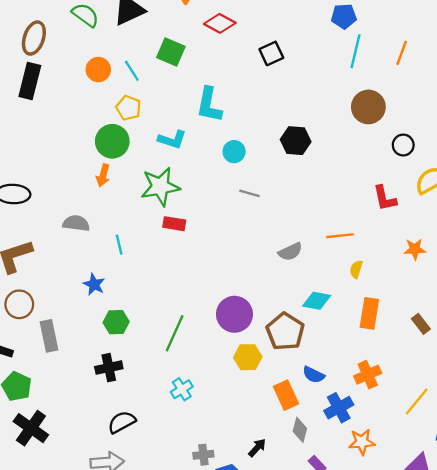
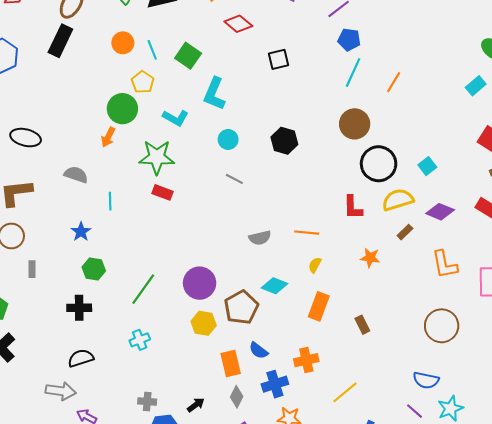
green square: (171, 52) -> (188, 56), moved
black circle: (403, 145) -> (379, 164), size x1.8
gray rectangle: (49, 336) -> (32, 269), size x0.6

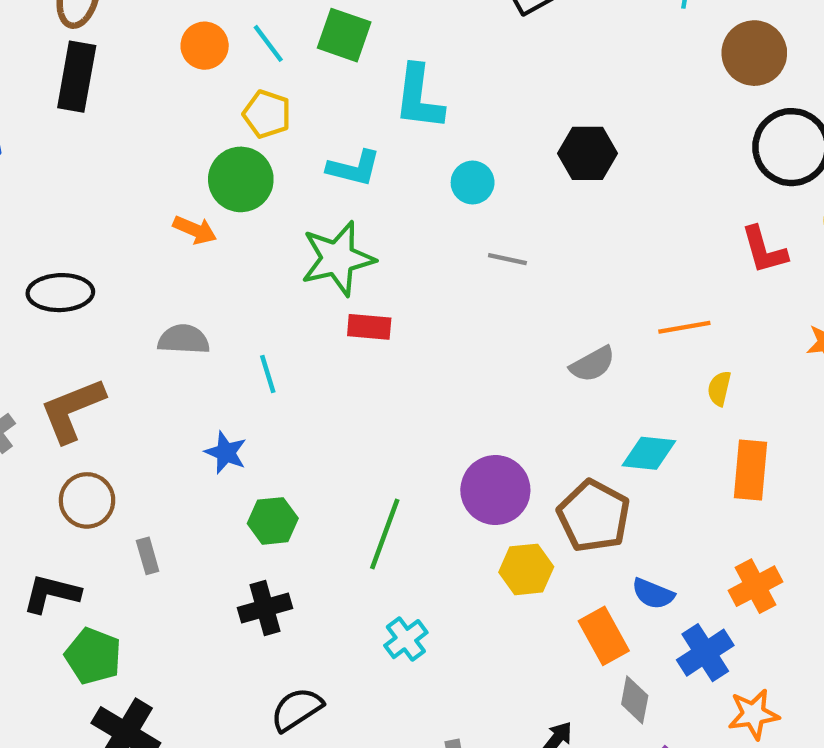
brown circle: (355, 124) -> (754, 53), moved
orange arrow: (108, 137) -> (195, 230), moved, turned -78

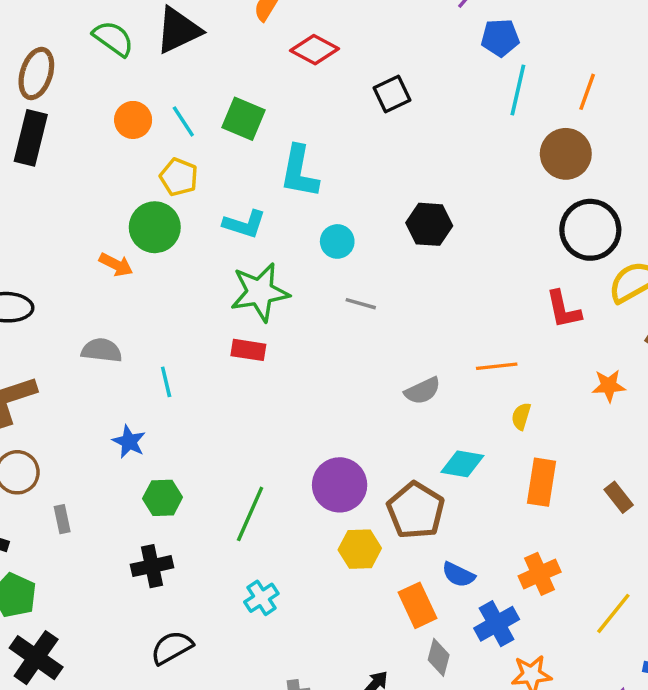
green star: (338, 259) -> (260, 292), moved

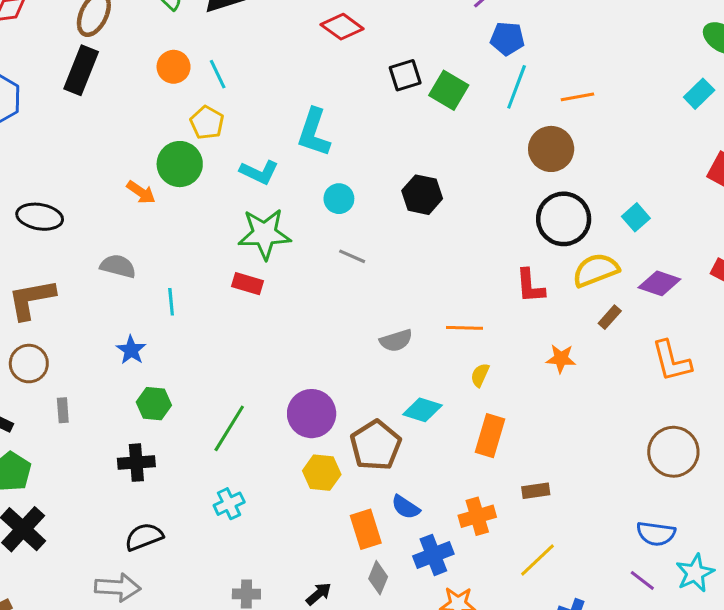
orange line: (587, 92) -> (577, 97), turned 52
green square: (244, 119) -> (449, 90), moved
brown rectangle: (619, 497) -> (536, 491), moved, turned -68

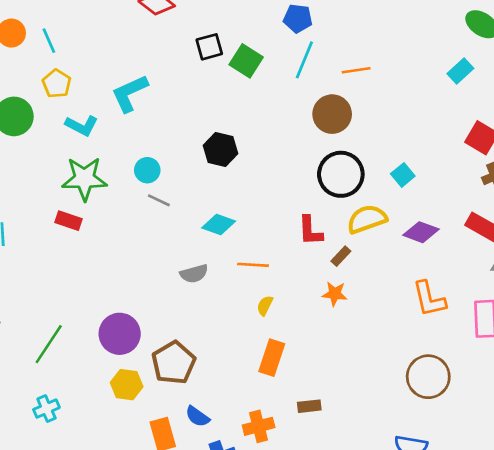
yellow pentagon: (207, 123) -> (57, 84), moved
cyan L-shape: (314, 132) -> (130, 93), turned 45
cyan circle: (339, 199) -> (147, 170), moved
brown rectangle: (610, 317) -> (341, 256), moved
cyan diamond: (422, 410) -> (219, 225), moved

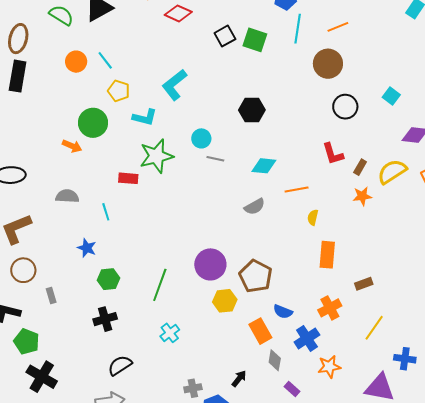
black circle: (341, 174) -> (345, 107), size x0.7
yellow semicircle: (367, 219) -> (392, 172), moved
red rectangle: (69, 221) -> (128, 178), moved

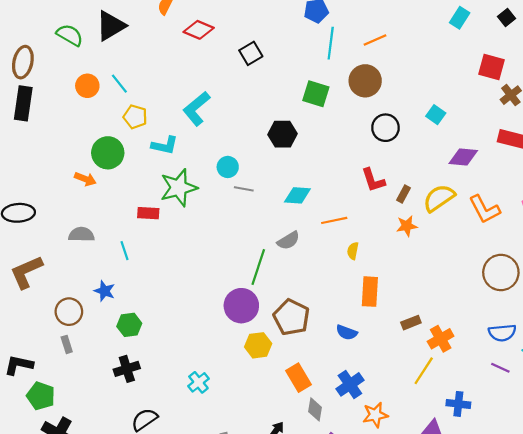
green square: (255, 40) -> (316, 94), moved
brown circle: (23, 270) -> (69, 312), moved
green line: (160, 285) -> (258, 267), moved
orange cross: (330, 308) -> (441, 339), moved
blue semicircle: (283, 312) -> (347, 332), moved

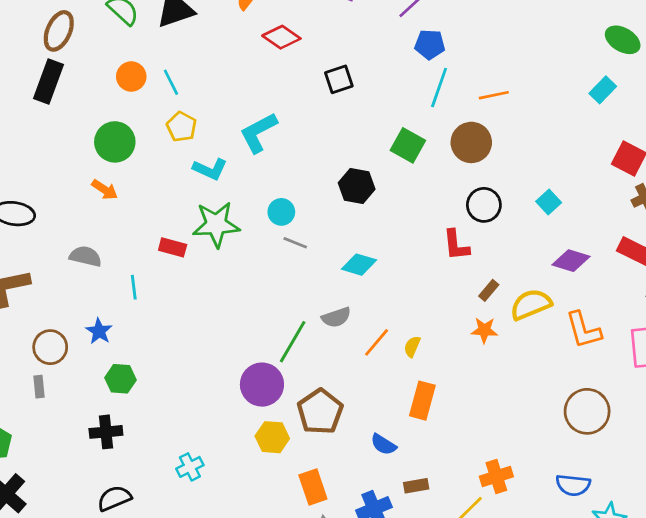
green circle: (108, 153) -> (115, 142), moved
red L-shape: (373, 180) -> (456, 245), moved
orange line: (334, 220) -> (377, 342), moved, turned -50
brown rectangle: (411, 323) -> (416, 486), moved

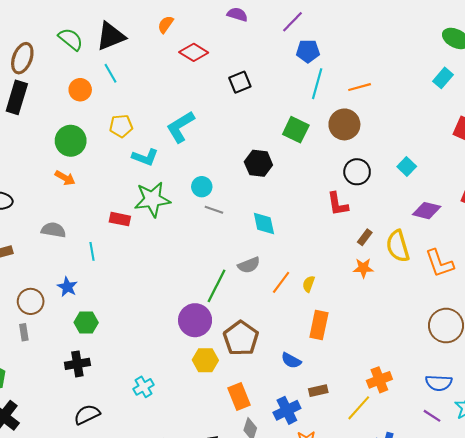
cyan line: (171, 82) -> (110, 73), moved
yellow pentagon: (182, 127) -> (121, 126), turned -30
cyan diamond: (359, 265) -> (264, 223), turned 65
yellow semicircle: (531, 304) -> (398, 246), turned -80

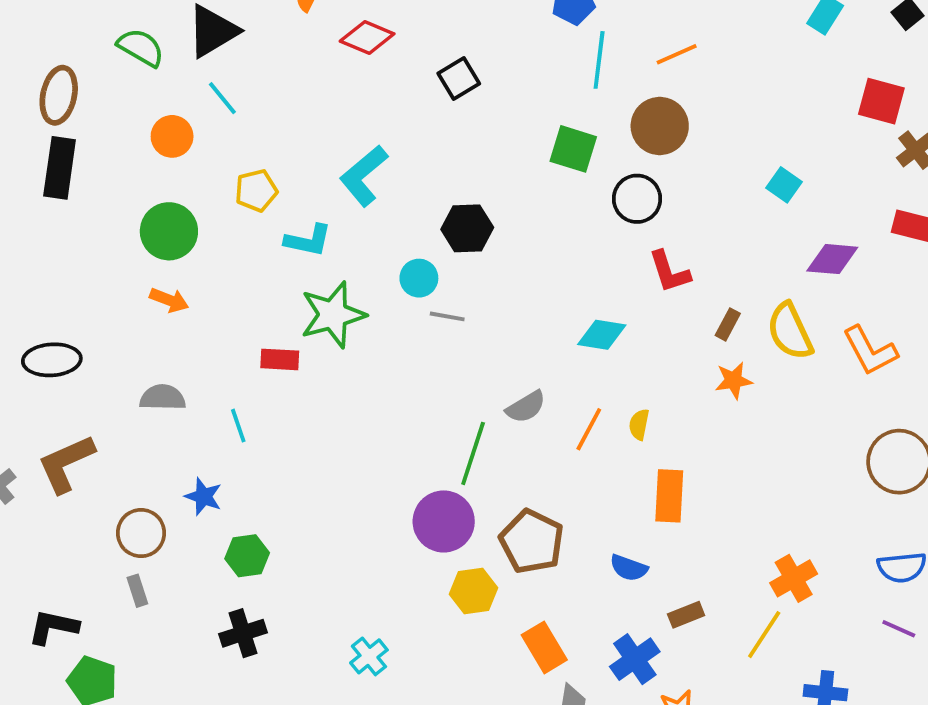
black hexagon: (258, 163) -> (467, 228), moved
black circle: (357, 172) -> (637, 199), moved
cyan diamond: (264, 223) -> (602, 335), moved, turned -60

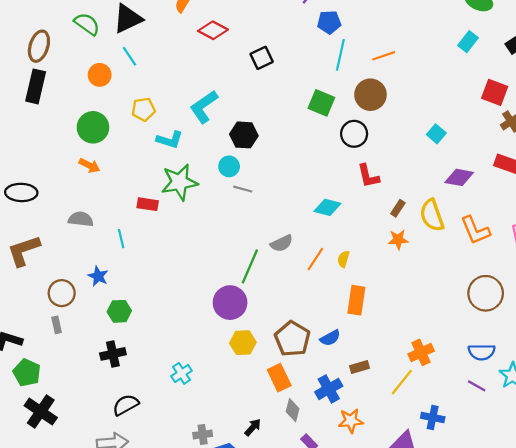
black hexagon: (467, 228) -> (244, 135), moved
brown pentagon: (532, 541) -> (292, 339), moved
blue semicircle: (629, 568) -> (330, 338), turned -54

